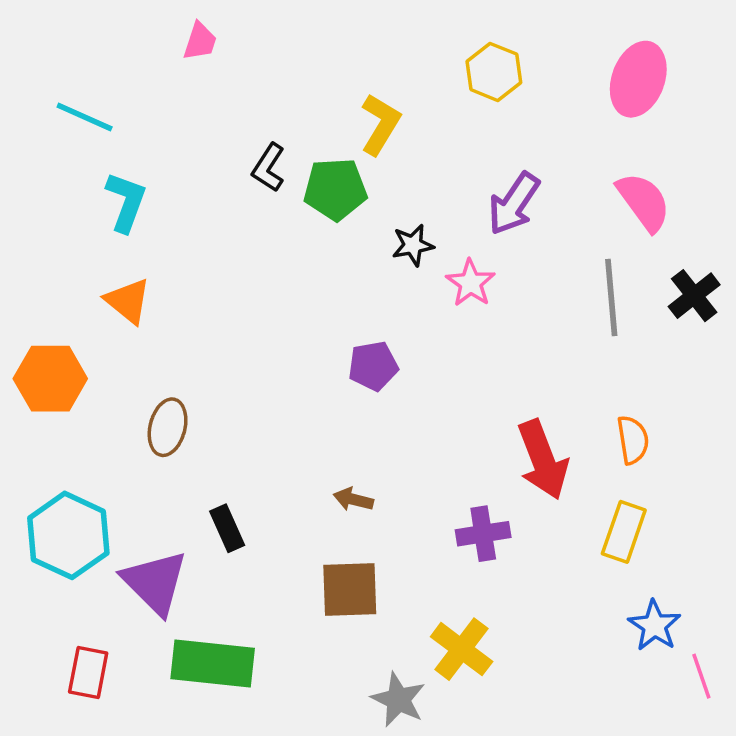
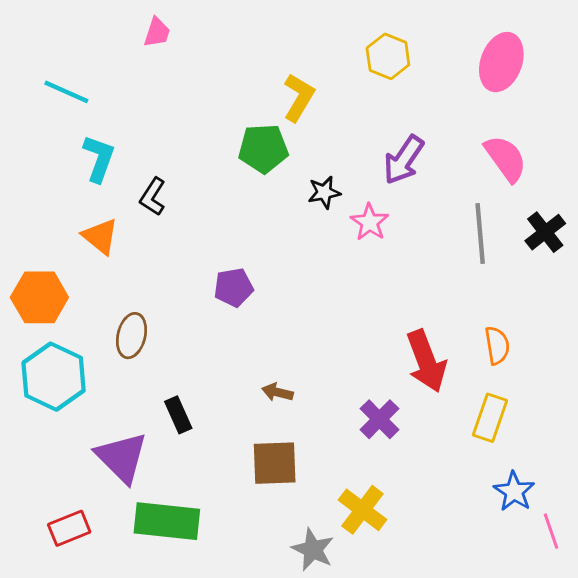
black L-shape: (269, 168) -> (153, 197), moved
purple pentagon: (373, 366) -> (234, 287), moved
purple cross: (483, 534) -> (379, 419), turned -36
cyan hexagon: (68, 535) -> (54, 377), moved
red rectangle: (88, 673) -> (69, 528), turned 57

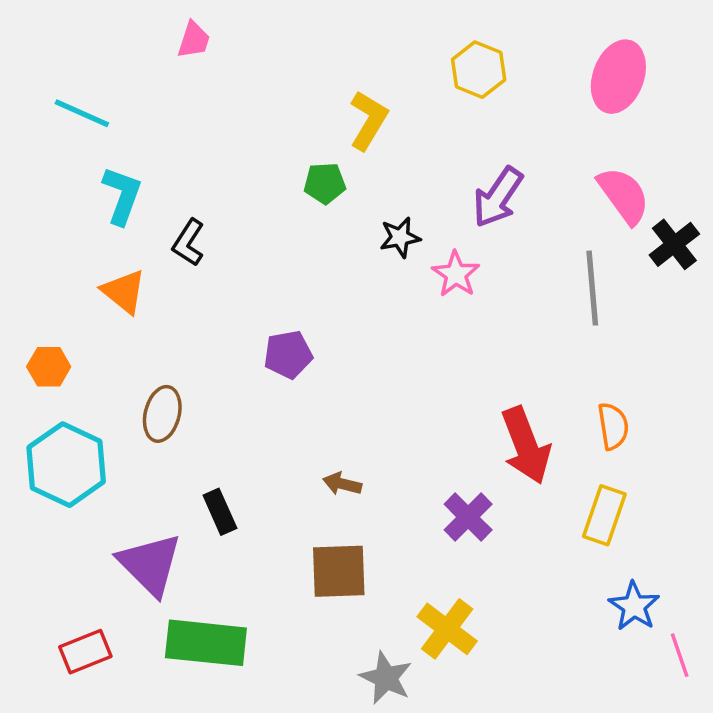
green pentagon: (263, 149) -> (325, 183), size x0.7
black cross: (545, 232) -> (674, 244), moved
orange hexagon: (39, 297) -> (49, 367), size x0.6

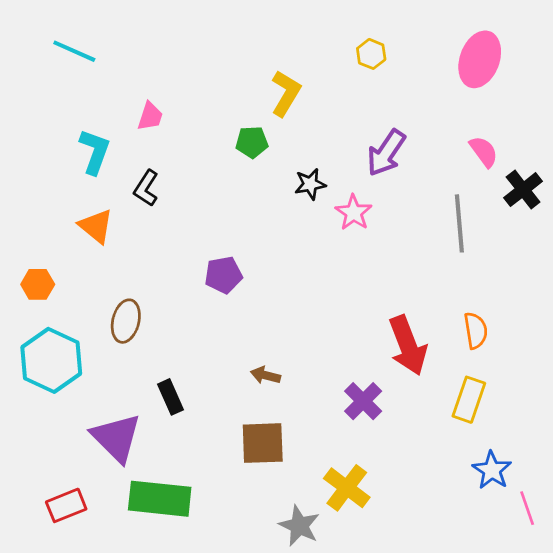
pink trapezoid: (194, 40) -> (150, 116), moved
yellow hexagon: (479, 70) -> (371, 54), size x0.7
cyan line: (82, 113) -> (74, 51), moved
pink semicircle: (624, 195) -> (484, 152), size x0.7

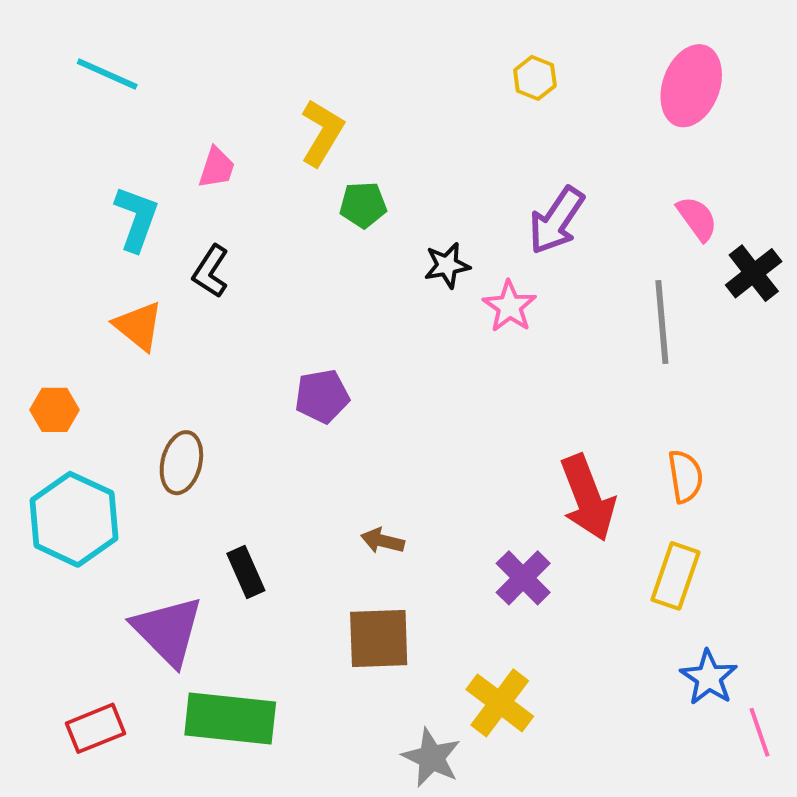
yellow L-shape: (286, 93) -> (322, 133), moved

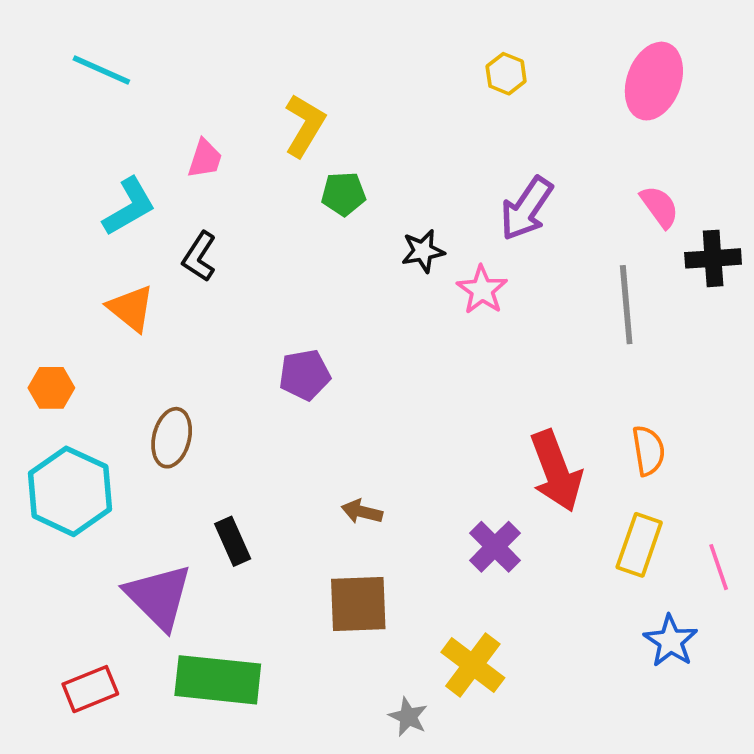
cyan L-shape: (136, 219) -> (129, 207), turned 40
black cross: (754, 273) -> (713, 258), turned 34
pink line: (760, 732) -> (719, 567), moved
gray star: (431, 758) -> (408, 717), size x0.7

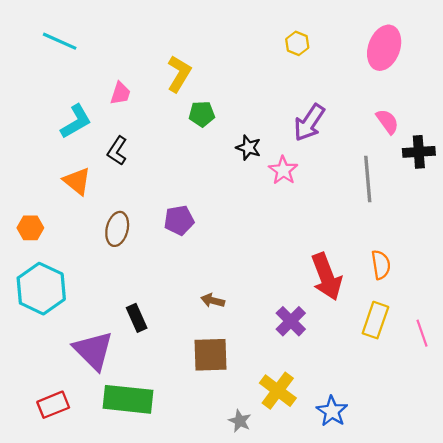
black star: (423, 251) -> (248, 148), turned 30
brown ellipse: (172, 438) -> (117, 229), moved
blue star: (671, 641) -> (332, 411), moved

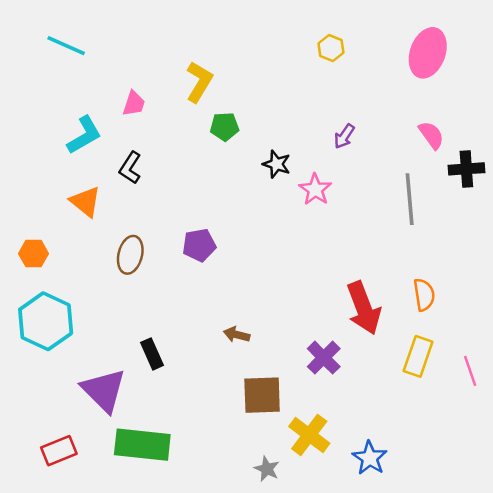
purple arrow: (309, 123) -> (344, 136), size x0.6
brown square: (210, 355) -> (262, 395), moved

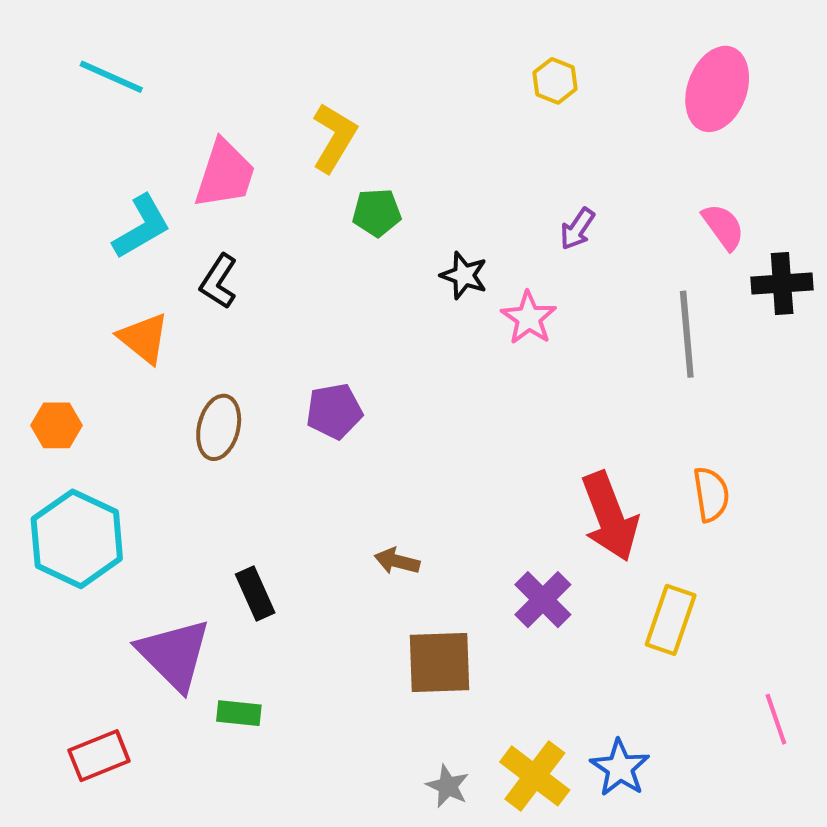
pink trapezoid: (134, 104) -> (225, 174), size x1.6
yellow rectangle: (418, 356) -> (671, 620), moved
pink line: (470, 371) -> (776, 719), moved
yellow cross: (309, 435) -> (535, 776), moved
green rectangle: (142, 445) -> (239, 713), moved, size x0.5

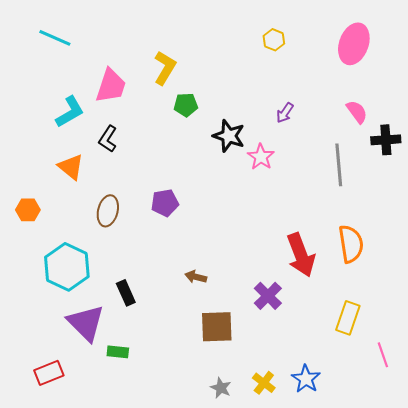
black star: (464, 275) -> (229, 136), size x1.4
orange semicircle: (711, 494) -> (351, 244), size x1.4
cyan hexagon: (77, 539) -> (67, 267), moved
yellow rectangle: (671, 620) -> (348, 318), moved
yellow cross: (535, 776) -> (264, 383), size x0.7

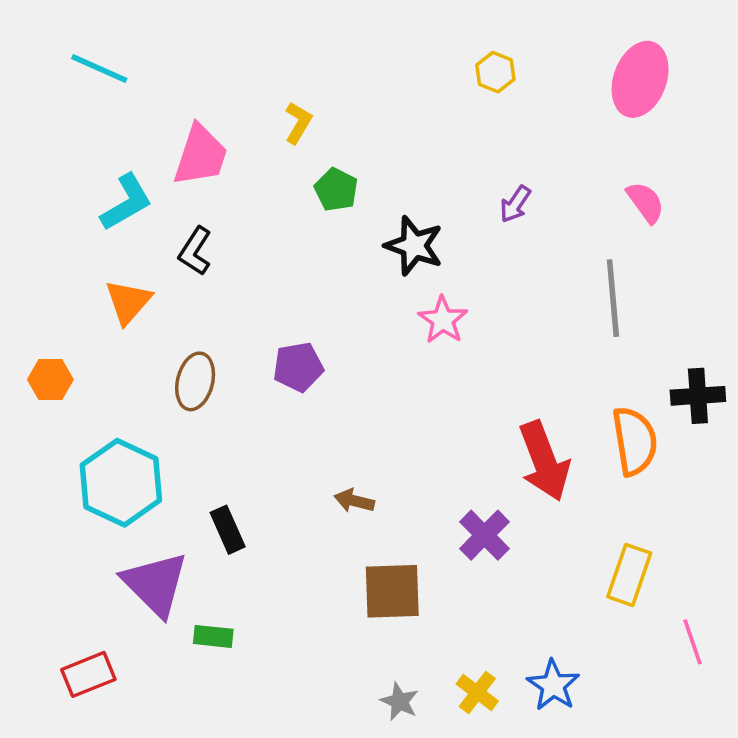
yellow L-shape: (165, 68) -> (298, 123), size x0.7
green pentagon: (186, 105) -> (336, 190), turned 30
black cross: (386, 140) -> (698, 396), moved
pink star: (261, 157) -> (443, 320), moved
orange triangle: (71, 167) -> (128, 302), turned 32

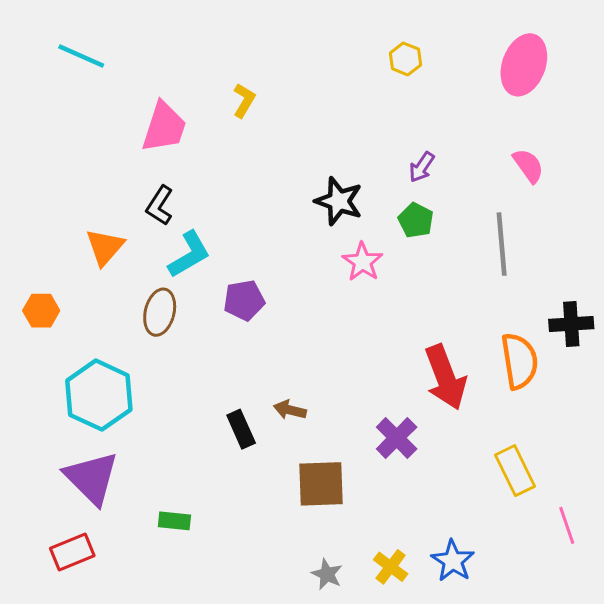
green pentagon: (336, 190) -> (416, 220), moved
cyan L-shape: (126, 202) -> (189, 254), moved
black rectangle: (228, 530) -> (241, 429), moved
yellow rectangle: (629, 575) -> (515, 471), turned -45
purple triangle: (155, 584) -> (92, 478), moved

